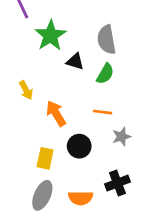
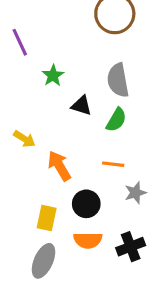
green star: (51, 36) -> (53, 75), size x0.6
yellow arrow: (26, 90) -> (24, 139), turned -30
orange semicircle: (81, 198) -> (88, 240), moved

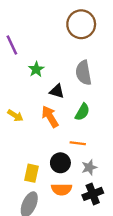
green semicircle: (116, 120) -> (82, 112), moved
orange line: (113, 164) -> (78, 143), moved
orange arrow: (59, 166) -> (50, 117), moved
gray star: (135, 193) -> (89, 167), moved

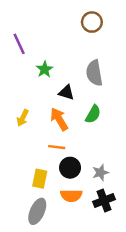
brown circle: (81, 24) -> (92, 22), size x0.7
yellow arrow: (15, 115) -> (23, 118), turned 84
orange line: (78, 143) -> (57, 147), moved

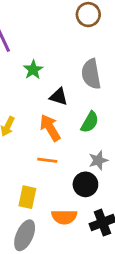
black circle: (70, 168) -> (85, 184), moved
gray star: (100, 173) -> (98, 160), moved

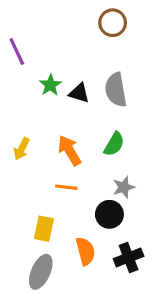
black triangle: (59, 97) -> (79, 93), moved
orange semicircle: (64, 217) -> (85, 251), turned -105

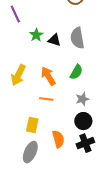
yellow arrow: (22, 149) -> (18, 75), size x1.5
black circle: (109, 214) -> (83, 121), moved

